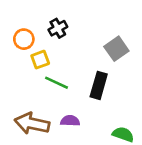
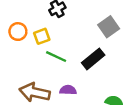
orange circle: (24, 39) -> (18, 32), moved
black rectangle: (99, 85) -> (93, 59), turned 35

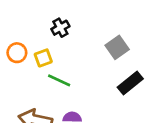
black rectangle: (93, 59) -> (130, 83), moved

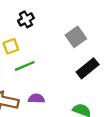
green line: (59, 80) -> (25, 66), turned -48

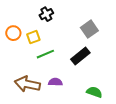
black rectangle: (88, 68) -> (80, 56), moved

